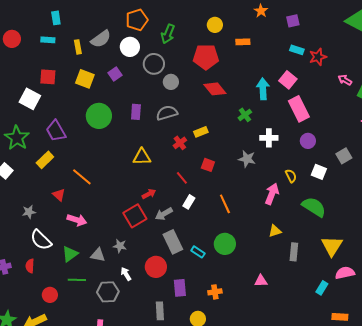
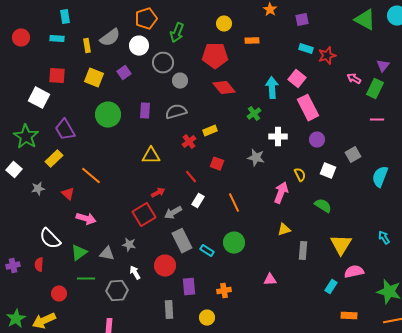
green semicircle: (314, 207) -> (323, 206), size x0.7
gray star: (29, 212) -> (38, 189), moved

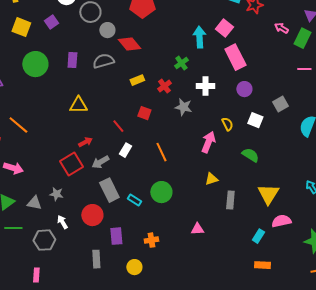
red diamond: (224, 88) -> (129, 44), moved
red cross: (189, 142) -> (164, 86), moved
orange rectangle: (349, 316) -> (262, 265), moved

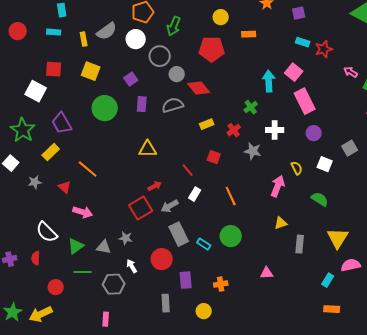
purple square: (51, 22) -> (131, 79), moved

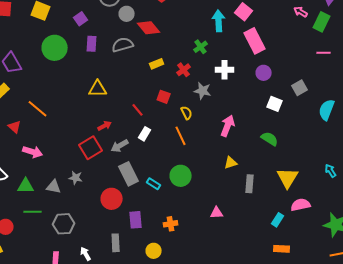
yellow semicircle: (297, 168) -> (187, 113), moved
green triangle: (76, 246) -> (26, 186), turned 36
white arrow: (132, 266) -> (86, 254), moved

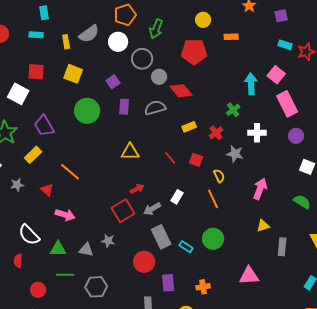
red line: (138, 110) -> (170, 158), moved
pink triangle: (217, 213) -> (249, 276), size x1.5

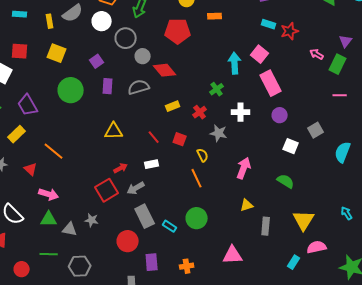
white rectangle: (177, 197) -> (152, 164), moved, turned 48
green triangle: (58, 249) -> (49, 219), moved

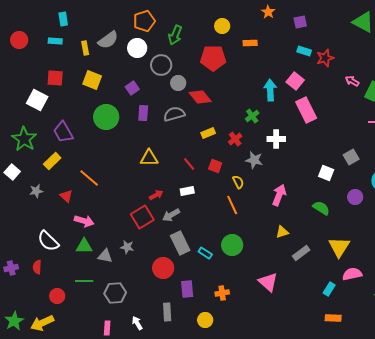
purple circle: (280, 115) -> (355, 197), moved
gray rectangle: (266, 226) -> (301, 253), turned 48
pink triangle: (233, 255) -> (268, 282), turned 45

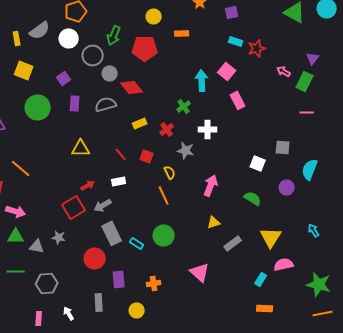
green arrow: (175, 35) -> (114, 35), moved
pink rectangle: (306, 110) -> (238, 100), size x0.7
gray square: (351, 157) -> (283, 147), turned 35

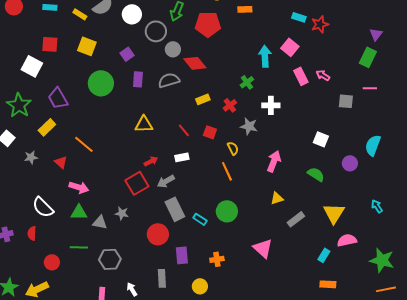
yellow rectangle: (17, 38) -> (80, 14), turned -48
pink arrow: (284, 71) -> (323, 75), moved
gray square: (283, 147) -> (346, 101), moved

